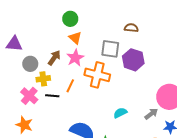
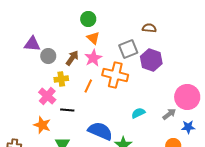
gray square: (110, 49) -> (128, 49), turned -30
gray circle: (30, 64) -> (48, 56), moved
black line: (52, 96) -> (67, 110), moved

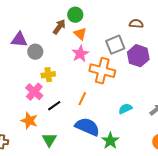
brown arrow: (72, 58) -> (59, 27), moved
orange line: (88, 86) -> (82, 99), moved
black line: (67, 110) -> (54, 106), turned -40

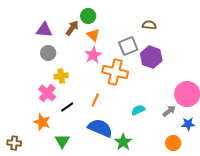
purple triangle: (19, 40) -> (44, 30), moved

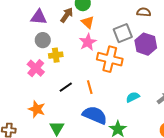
yellow cross: (61, 76) -> (56, 55), moved
pink cross: (47, 93) -> (36, 68), moved
orange line: (95, 100) -> (90, 87), turned -40
black line: (67, 107) -> (66, 87), moved

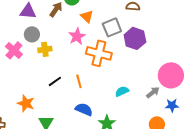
orange triangle: (88, 22) -> (87, 16), moved
pink cross: (36, 68) -> (14, 50), moved
blue semicircle: (95, 115) -> (84, 109), size x0.7

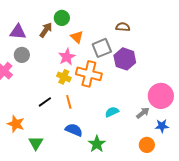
yellow cross: (45, 49) -> (64, 77), moved, turned 32

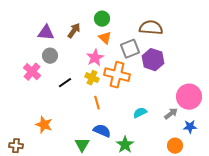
green circle: (62, 18) -> (102, 19), moved
brown semicircle: (123, 27) -> (151, 28), size x1.6
black line: (45, 102) -> (65, 83), moved
green triangle: (36, 143) -> (82, 145), moved

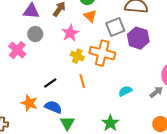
pink star: (95, 58) -> (70, 33), moved
black line: (65, 83) -> (50, 83), moved
blue semicircle: (102, 131) -> (53, 107), moved

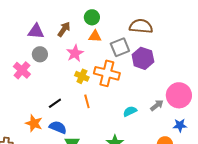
orange triangle: (90, 16) -> (95, 36), turned -40
gray arrow: (156, 92) -> (157, 105), moved

